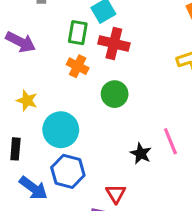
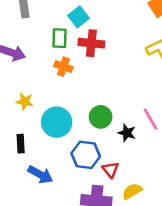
green circle: (115, 94) -> (101, 117), moved
blue hexagon: (68, 171) -> (86, 155), moved

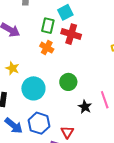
green circle: (101, 117) -> (68, 82), moved
blue hexagon: (86, 155) -> (39, 123), moved

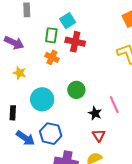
yellow star: (12, 68) -> (20, 73), moved
red triangle: (67, 132) -> (99, 135), moved

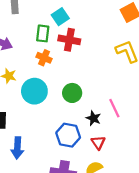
cyan circle: (42, 99) -> (34, 91), moved
blue hexagon: (51, 134) -> (68, 135), moved
blue arrow: (25, 138) -> (17, 148), turned 60

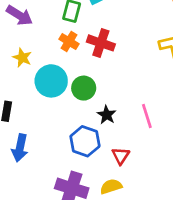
red cross: (69, 40) -> (101, 43), moved
green circle: (72, 93) -> (84, 88), moved
black star: (93, 118) -> (107, 115), moved

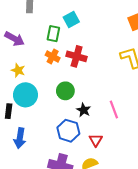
cyan circle: (51, 81) -> (25, 95), moved

